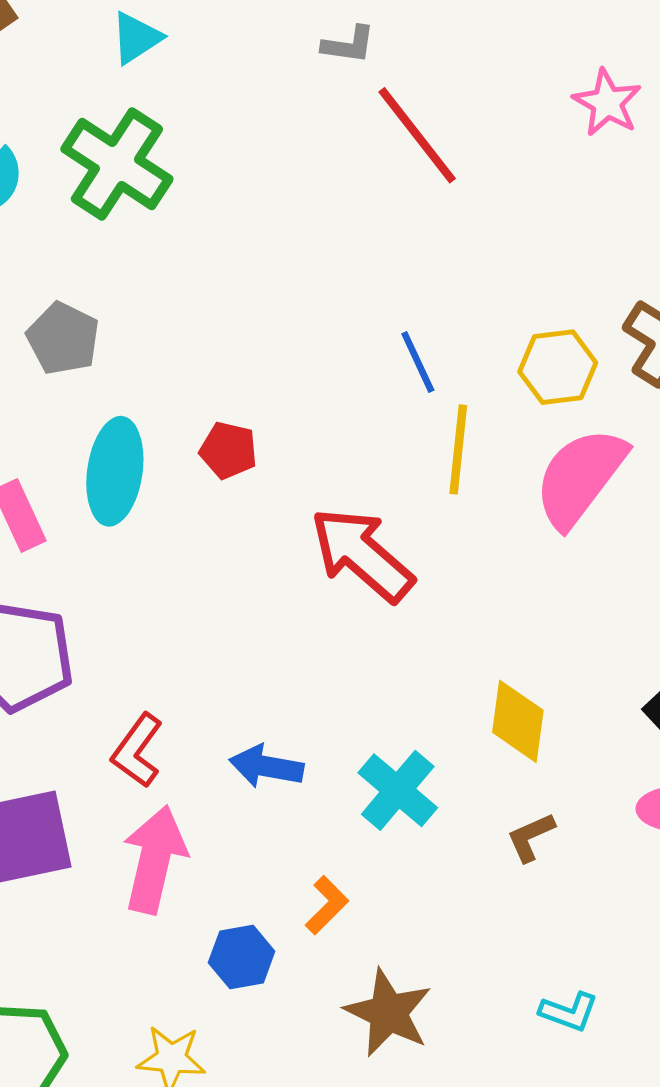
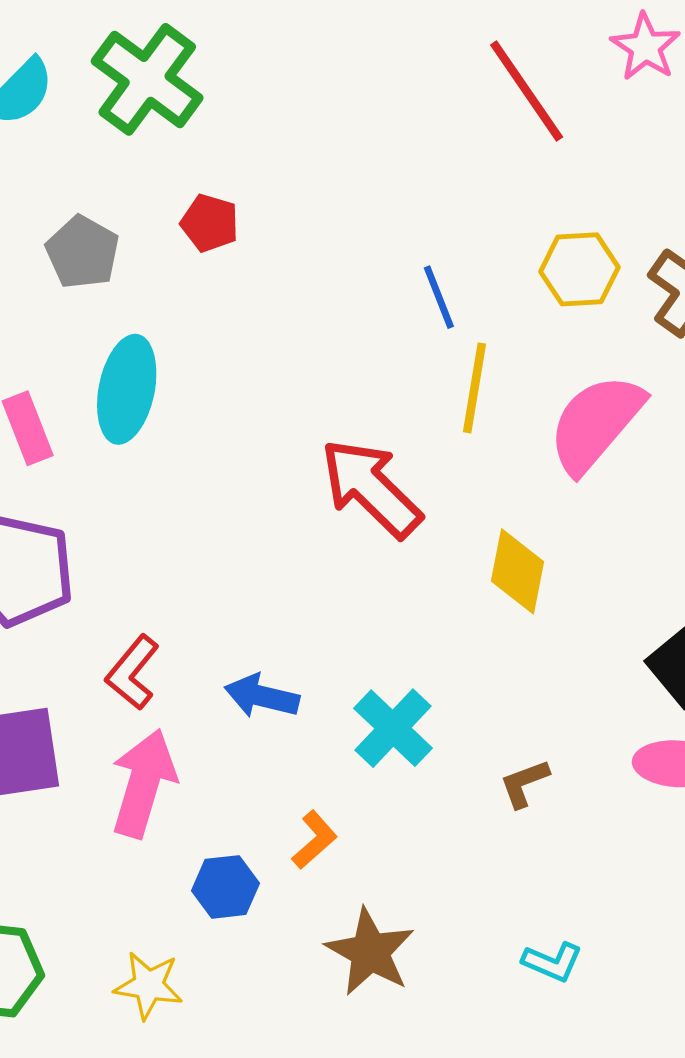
red line: (417, 135) -> (527, 91), moved
yellow hexagon: (558, 367) -> (579, 269), moved
red pentagon: (228, 450) -> (210, 223), moved
yellow diamond: (518, 721) -> (517, 571), moved

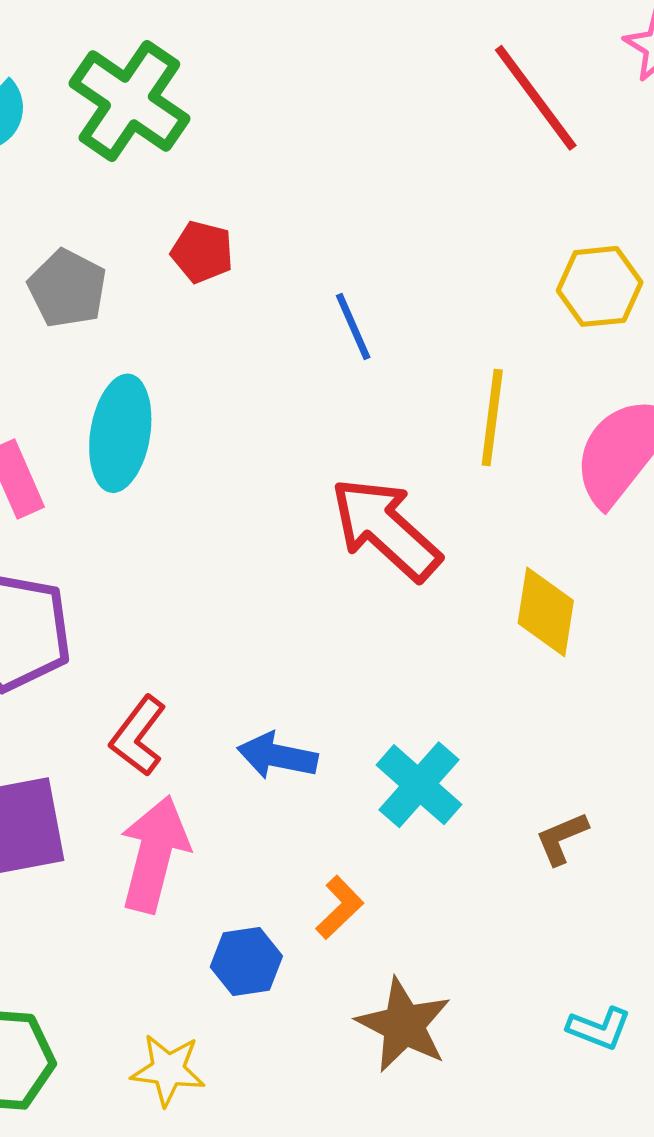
blue line: (439, 297) -> (353, 326), moved

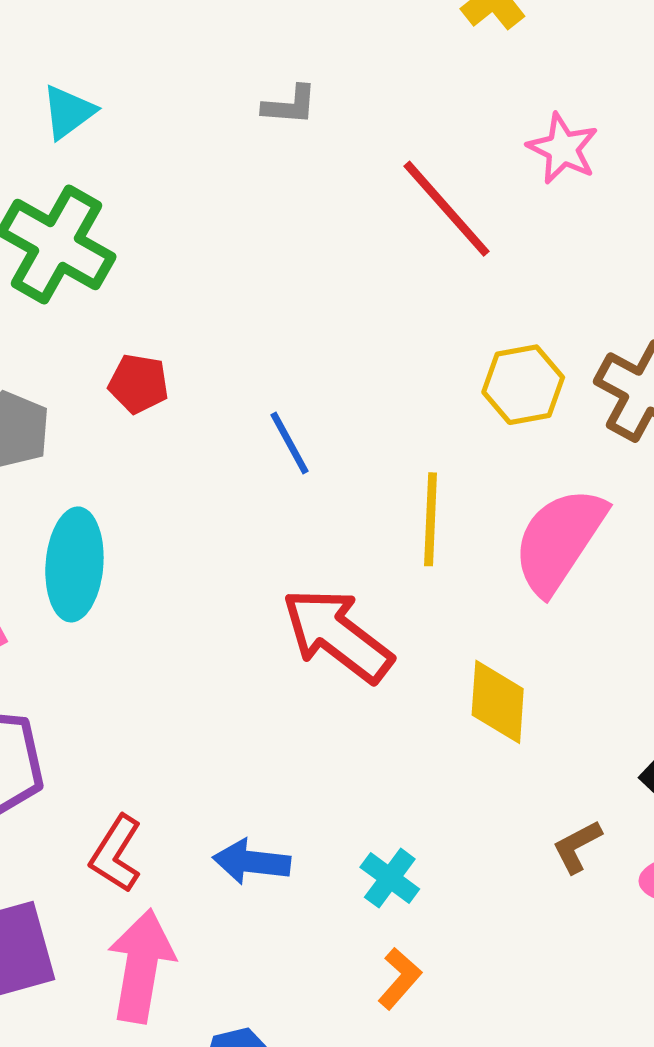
cyan cross: (419, 785) -> (390, 878), size x0.7
brown L-shape: (562, 838) -> (577, 847), moved
orange L-shape: (340, 907) -> (400, 978), moved

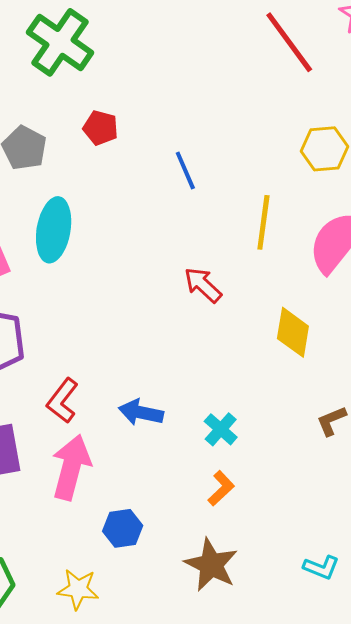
red arrow: (337, 635) -> (203, 285), size x0.6

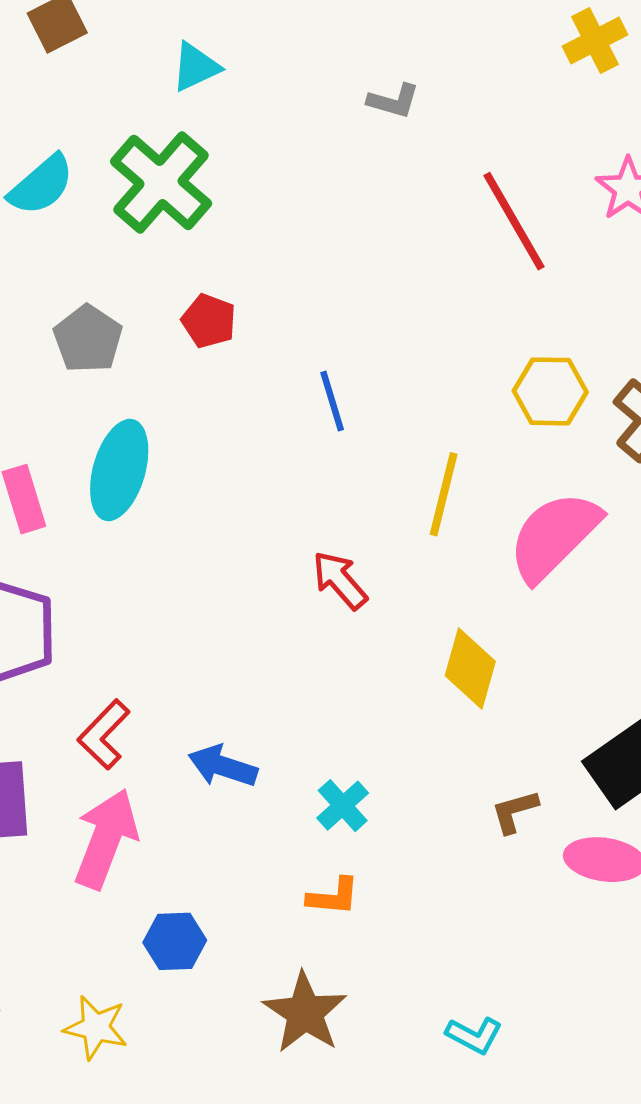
orange L-shape: (221, 488) -> (333, 897), turned 42

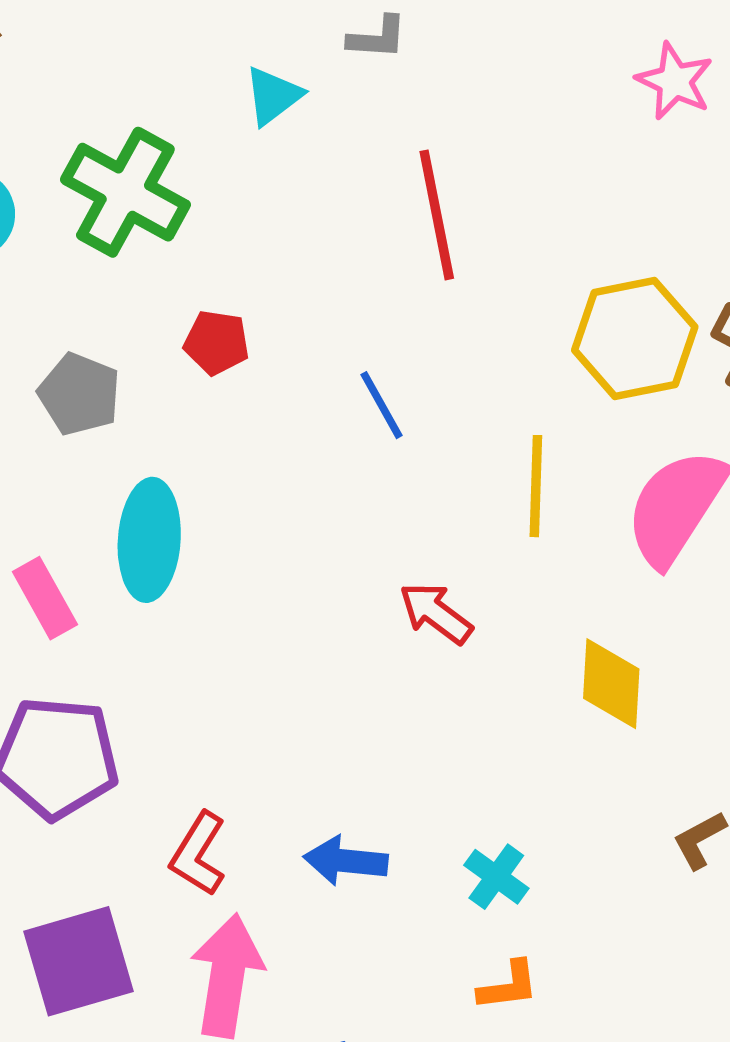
cyan triangle: (196, 67) -> (273, 96), moved
red line: (514, 221) -> (437, 215), moved, turned 31
yellow hexagon: (550, 391) -> (635, 338), size x1.4

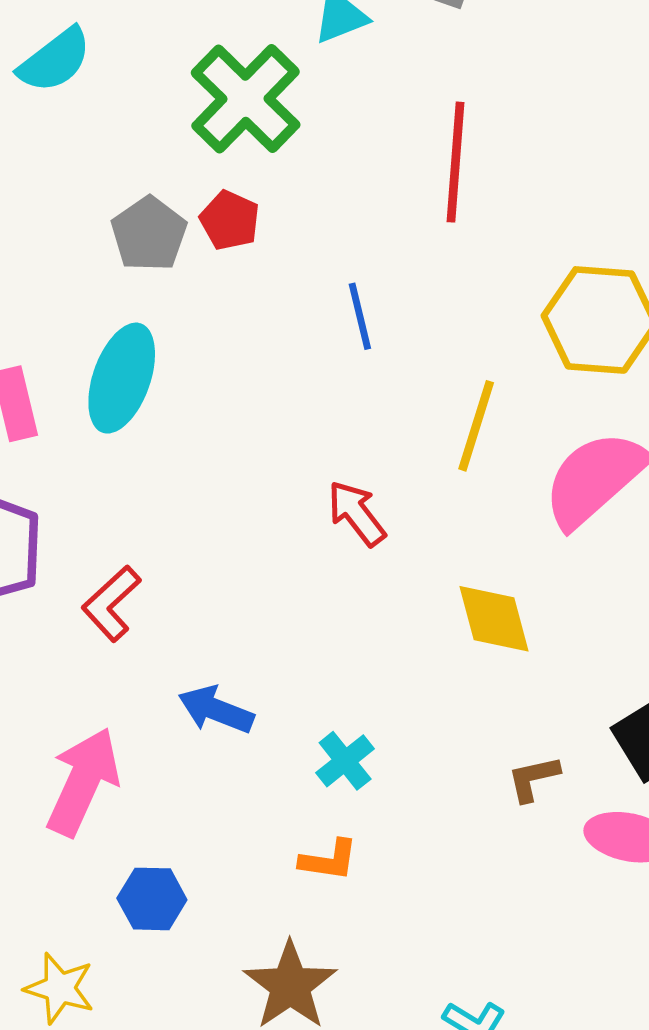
green cross: (125, 192) -> (246, 99), moved
gray pentagon: (79, 394) -> (149, 234), moved
yellow diamond: (611, 684) -> (494, 619), turned -34
red L-shape: (198, 854) -> (111, 603), moved

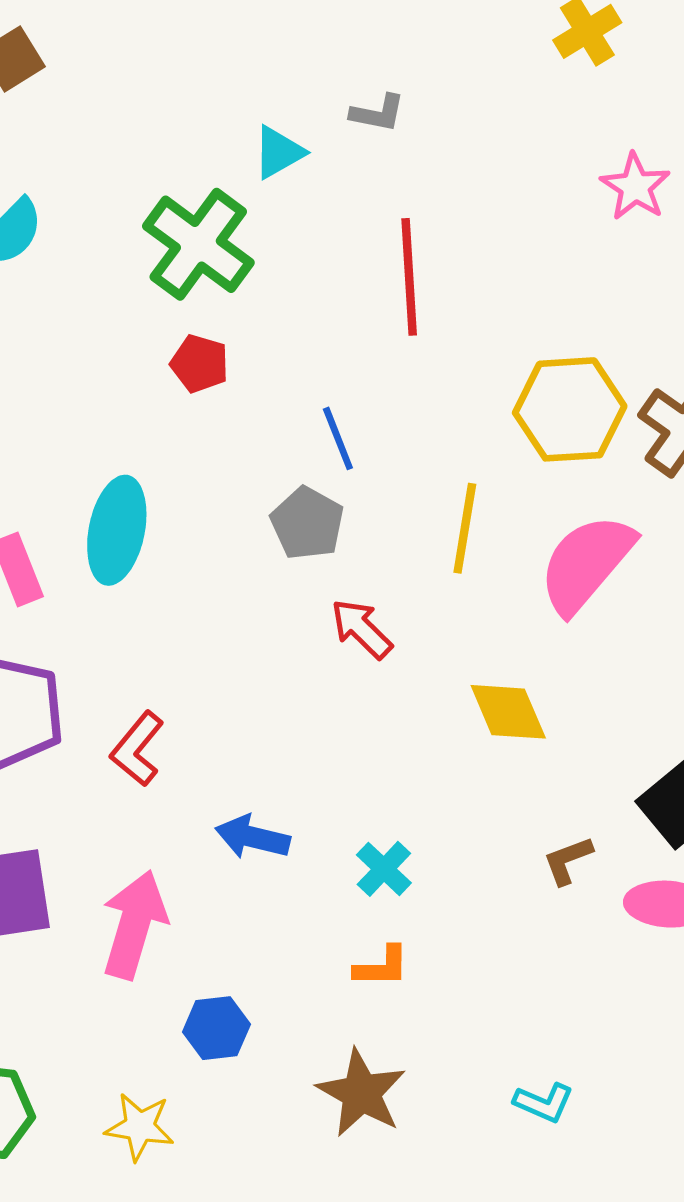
gray pentagon: (149, 234) -> (307, 523), moved

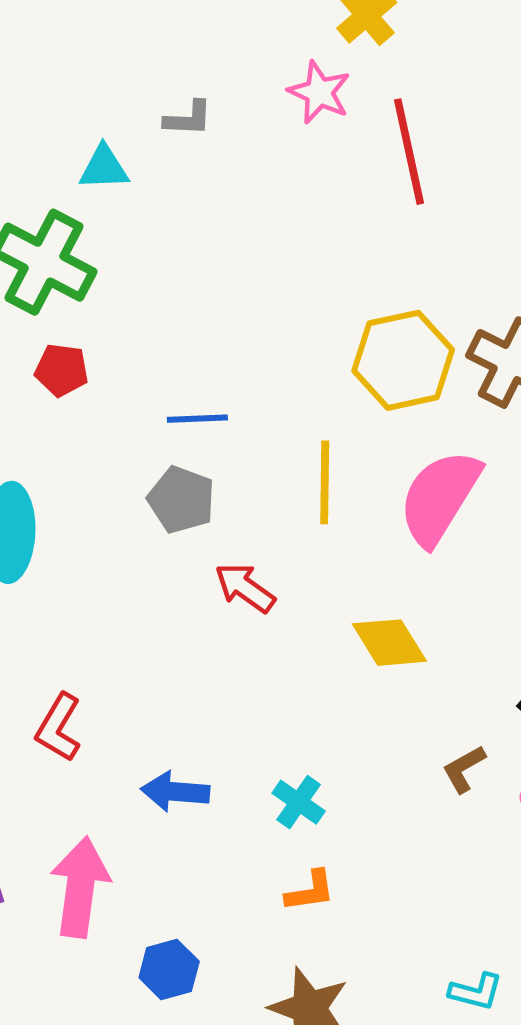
cyan triangle: (279, 152) -> (104, 168), turned 36
pink star: (635, 187) -> (319, 92), moved
red line: (409, 277) -> (409, 152), moved
blue line: (338, 438) -> (197, 419), turned -62

